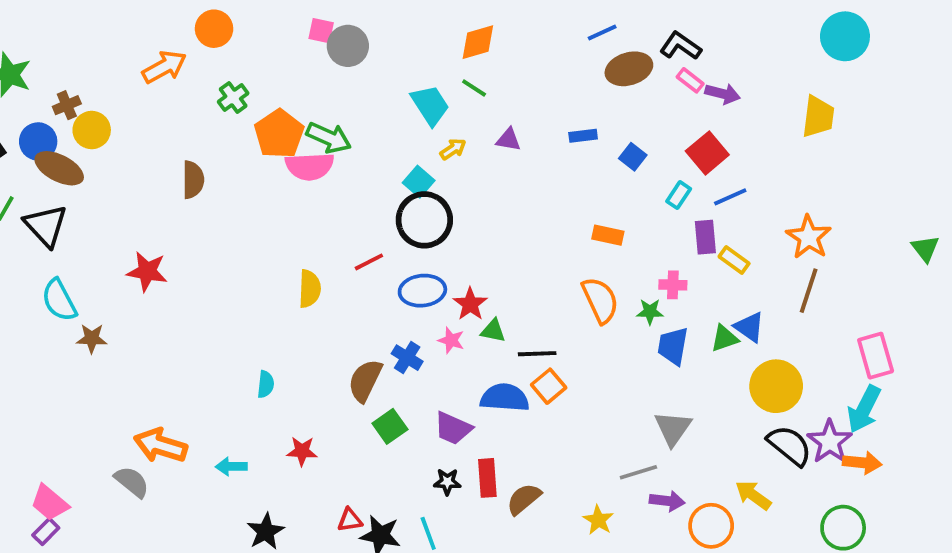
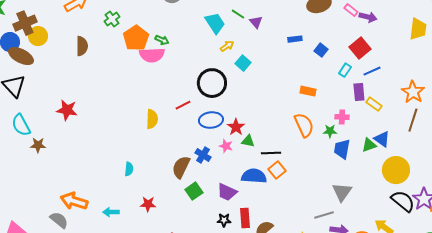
brown cross: (67, 105) -> (25, 23), size x1.6
green arrow: (329, 138) -> (162, 40), size x0.6
purple triangle: (508, 140) -> (256, 22), moved, turned 40
brown semicircle: (193, 180) -> (82, 46), moved
cyan square: (419, 182) -> (243, 63), moved

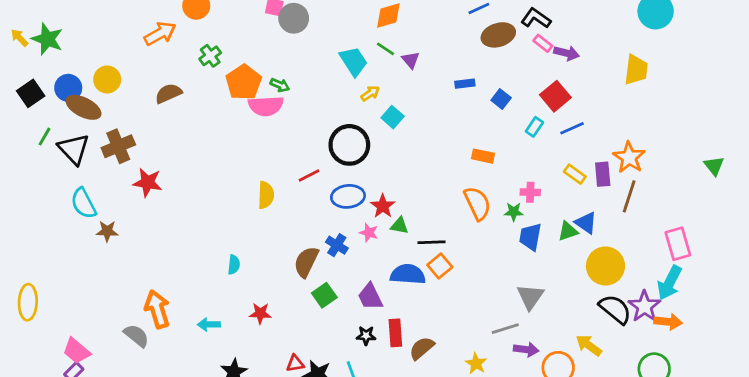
brown cross: (25, 23) -> (118, 146), moved
brown semicircle: (82, 46) -> (168, 93), turned -114
purple rectangle: (359, 92) -> (603, 174), moved
purple trapezoid: (227, 192) -> (370, 297), turned 40
orange arrow: (74, 201) -> (157, 309), turned 56

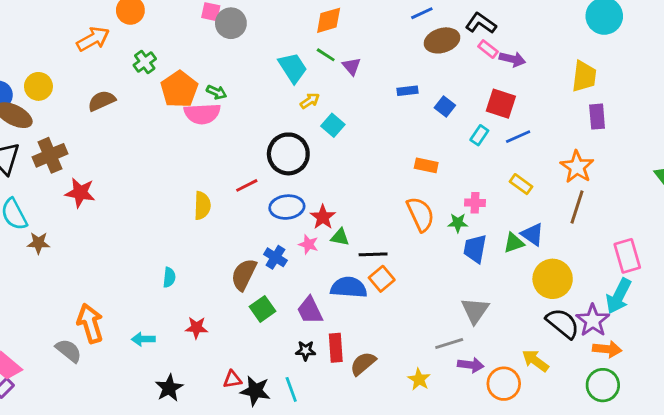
red square: (555, 96) -> (501, 104), turned -32
purple rectangle: (603, 174) -> (597, 117), moved
orange arrow: (668, 322) -> (607, 349), moved

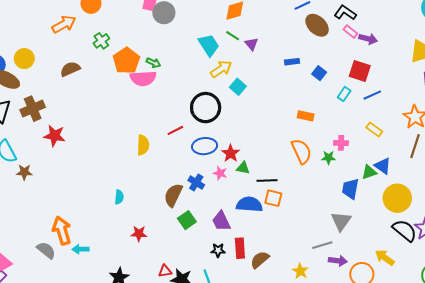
brown ellipse: (442, 40) -> (317, 25), turned 60
yellow arrow: (310, 101) -> (221, 69), size x1.5
blue trapezoid: (475, 249) -> (350, 189), moved
orange square: (382, 279) -> (273, 198), turned -36
cyan arrow: (143, 339) -> (81, 249), moved

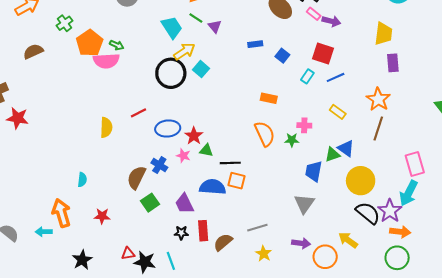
black circle: (206, 108) -> (171, 73), moved
orange arrow: (62, 230) -> (61, 213), moved
gray line: (322, 245) -> (257, 228), moved

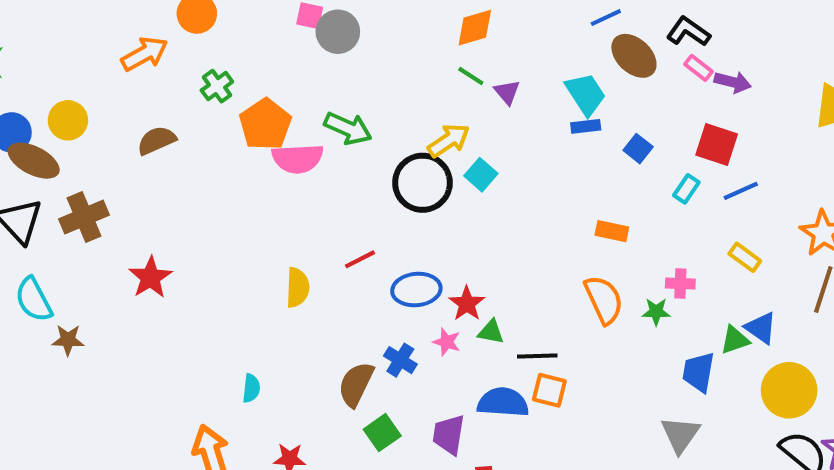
cyan trapezoid: (172, 27) -> (586, 94), moved
green arrow: (117, 45) -> (348, 128), moved, size x1.6
red star: (18, 118) -> (151, 277), moved, turned 30
purple trapezoid: (184, 204) -> (449, 435), turned 35

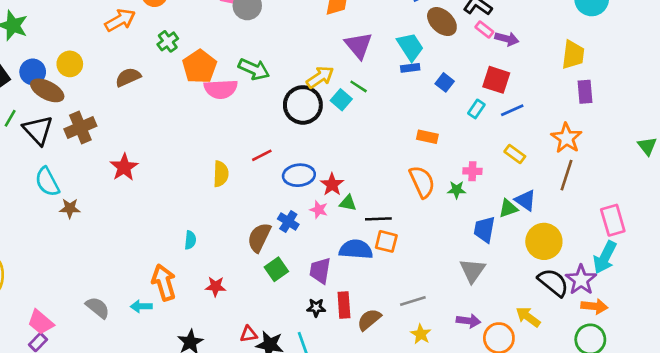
green line: (471, 76) -> (359, 86), moved
purple triangle: (507, 92) -> (359, 45), size x1.6

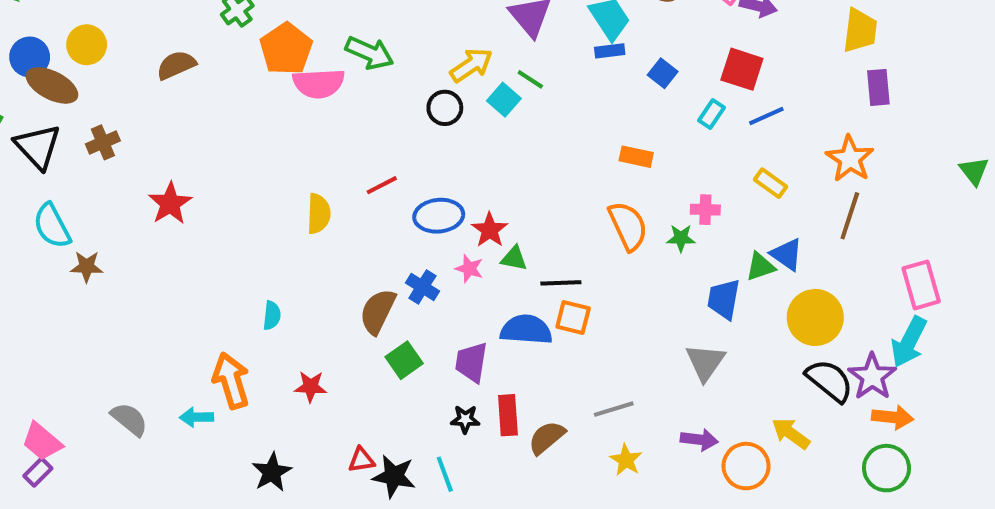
black circle: (303, 105) -> (445, 108), size x0.6
brown cross: (80, 127) -> (103, 142), size x0.7

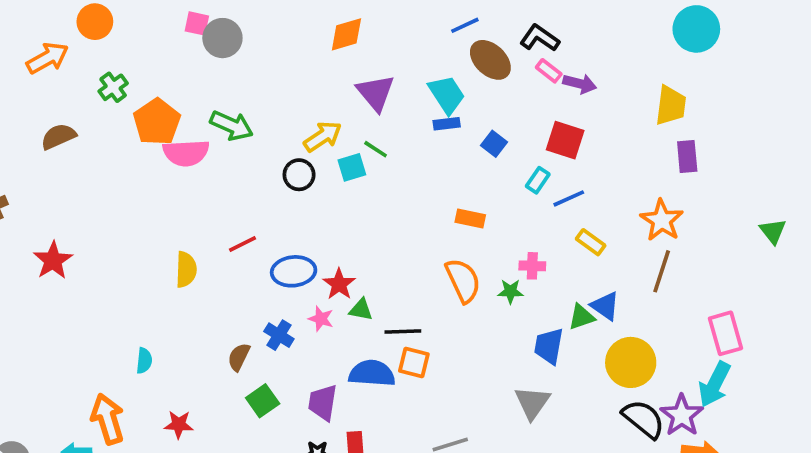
cyan square: (504, 100) -> (352, 167), turned 32
blue line: (766, 116) -> (569, 198), moved
brown semicircle: (378, 311) -> (239, 357), size x0.7

